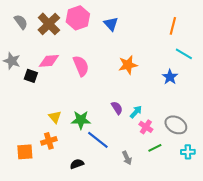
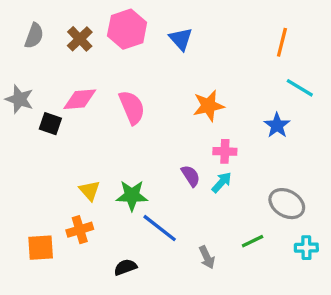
gray semicircle: (21, 22) -> (34, 36), turned 56
brown cross: (49, 24) -> (80, 39), size x0.7
pink cross: (146, 127) -> (225, 151), moved, turned -32

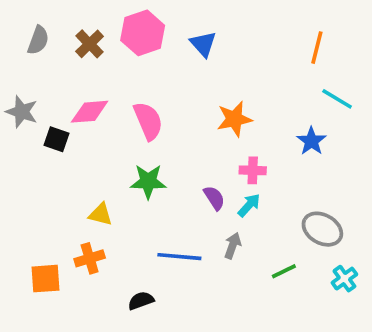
yellow triangle: (90, 191) -> (101, 214), turned -35
green star: (132, 195) -> (148, 181), moved
blue line: (160, 228) -> (179, 257), turned -33
cyan cross: (306, 248) -> (344, 279), turned -35
gray arrow: (207, 257) -> (233, 246), moved, turned -135

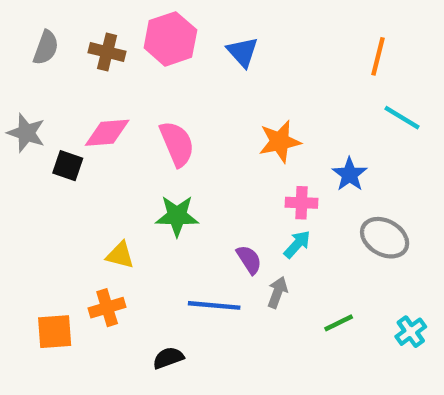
brown cross: (90, 44) -> (107, 52), turned -32
blue star: (311, 141) -> (350, 174), moved
purple semicircle: (214, 198) -> (249, 260), moved
gray ellipse: (322, 229) -> (385, 238), moved

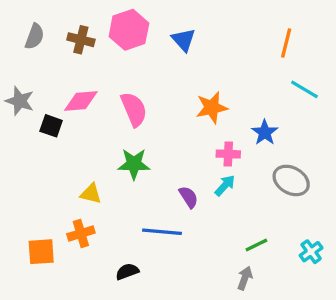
gray arrow: (277, 292) -> (245, 278), moved

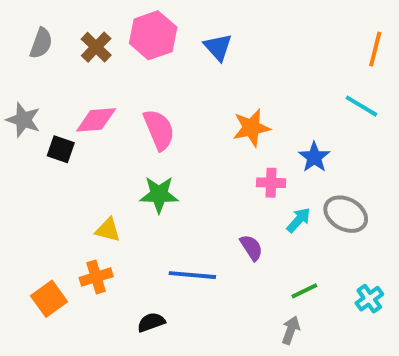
brown cross: (81, 40) -> (96, 47), turned 30
orange line: (286, 43) -> (375, 49), moved
cyan arrow: (225, 185) -> (299, 220), moved
purple semicircle: (189, 197) -> (251, 248), moved
orange square: (41, 252) -> (49, 299), turned -32

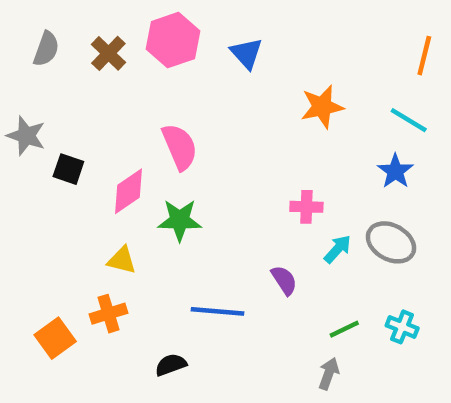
pink diamond: (96, 120) -> (129, 191), moved, turned -30
orange star: (251, 128) -> (322, 107), moved
blue star: (314, 157) -> (395, 171), moved
cyan cross: (369, 299) -> (402, 327), moved, turned -32

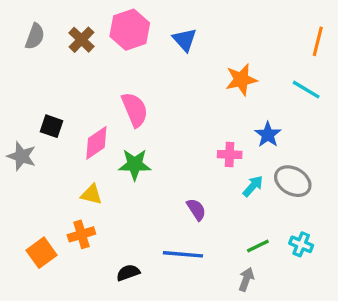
gray star: (26, 136) -> (22, 156), moved
blue star: (395, 171) -> (268, 135), moved
purple semicircle: (284, 280) -> (196, 209), moved
blue line: (217, 311) -> (183, 254), moved

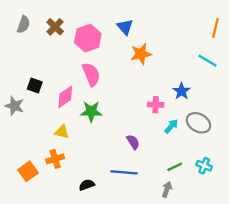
pink hexagon: (130, 30) -> (88, 38), moved
orange star: (241, 80) -> (141, 54), moved

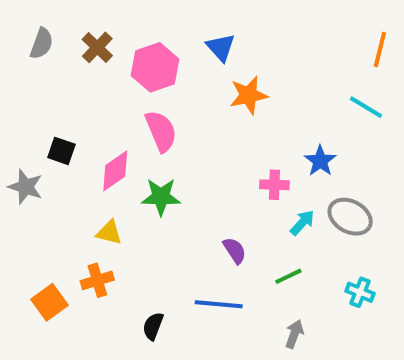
green line: (175, 167) -> (288, 276), moved
black semicircle: (87, 185) -> (153, 326), turned -49

